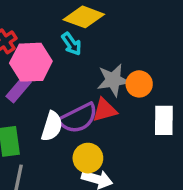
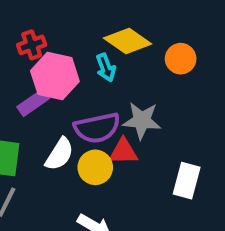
orange circle: (139, 84) -> (181, 59), moved
purple semicircle: (78, 118) -> (97, 128), moved
yellow circle: (88, 158) -> (95, 167), moved

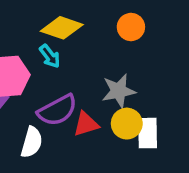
orange circle: (181, 59) -> (131, 27), moved
gray star: (142, 121) -> (119, 91), moved
yellow circle: (95, 167) -> (127, 124), moved

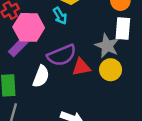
gray star: (119, 91) -> (107, 46), turned 30
white rectangle: (148, 133) -> (123, 29), moved

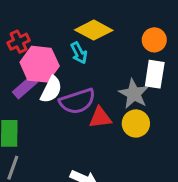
white semicircle: (41, 76) -> (51, 89), moved

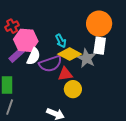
yellow diamond: (94, 30) -> (70, 54), moved
orange circle: (154, 40) -> (99, 24), size x1.6
cyan arrow: (79, 53) -> (61, 41), moved
yellow circle: (136, 123) -> (73, 89), moved

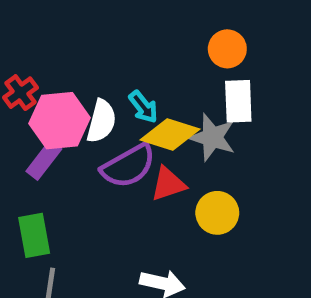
orange circle: (99, 24) -> (227, 49), size x0.6
white semicircle: (33, 56) -> (101, 121), moved
yellow circle: (73, 89) -> (217, 213), moved

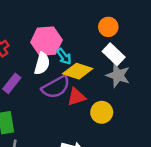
white rectangle: (238, 101) -> (114, 54), turned -45
pink hexagon: (60, 121) -> (46, 41), moved
gray star: (212, 137) -> (118, 75), moved

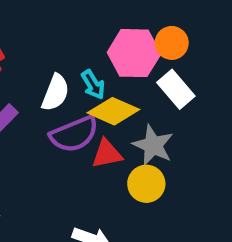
pink hexagon: (46, 41) -> (134, 53), moved
gray star: (118, 75) -> (153, 145), moved

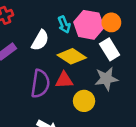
cyan arrow: (93, 85) -> (64, 25), moved
purple semicircle: (74, 134) -> (40, 84), moved, turned -68
gray star: (153, 145) -> (106, 79), moved, turned 30

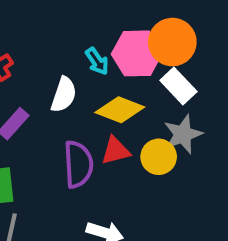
orange circle: (111, 22) -> (172, 42), size x1.5
yellow circle: (84, 101) -> (159, 157), moved

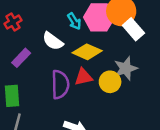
white rectangle: (178, 86) -> (133, 29), moved
white semicircle: (64, 95) -> (53, 41), turned 105

